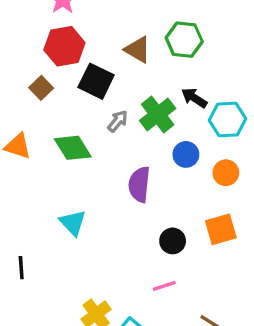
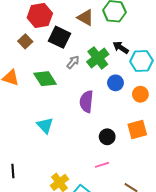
black line: (21, 268) -> (13, 171), moved

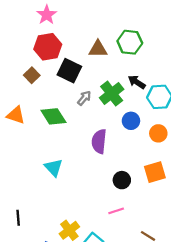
brown triangle: (85, 18) -> (98, 49), turned -30

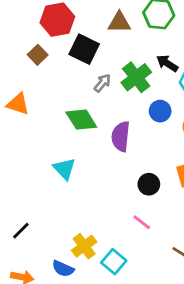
green diamond: (53, 116) -> (81, 120), moved
pink line: (116, 211) -> (142, 222), turned 56
black line: (18, 218) -> (21, 231), turned 49

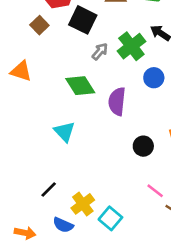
pink line: (142, 222) -> (155, 191), moved
black line: (21, 231) -> (49, 189), moved

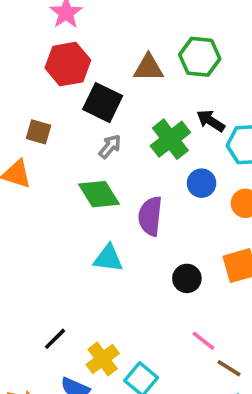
brown square: (39, 25) -> (39, 132), moved, turned -30
gray arrow: (100, 51) -> (110, 147), moved
cyan triangle: (64, 132) -> (108, 258), moved, turned -40

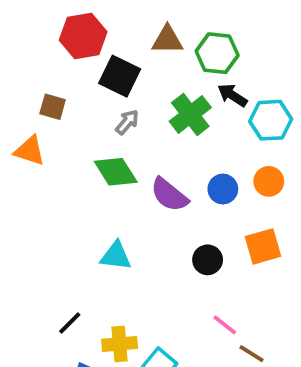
green hexagon: (200, 57) -> (217, 53), moved
blue circle: (202, 183) -> (223, 189), moved
purple semicircle: (150, 216) -> (169, 195), turned -57
cyan triangle: (108, 258) -> (116, 256), moved
yellow cross: (103, 359) -> (120, 344), turned 32

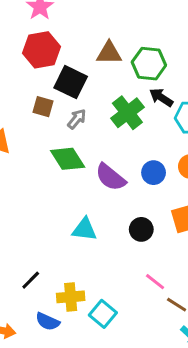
brown square: (53, 107) -> (43, 107), moved
cyan triangle: (116, 256) -> (84, 229), moved

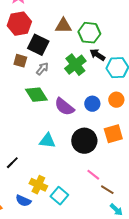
black circle: (141, 229) -> (84, 141), size x1.6
black line: (31, 280) -> (12, 163), moved
yellow cross: (71, 297) -> (38, 185), turned 30

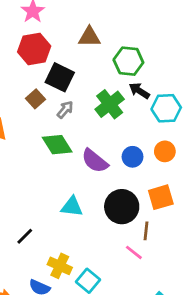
brown triangle: (63, 26) -> (89, 37), moved
brown square: (20, 61) -> (35, 99), turned 32
brown line: (107, 190) -> (146, 231), moved, turned 64

